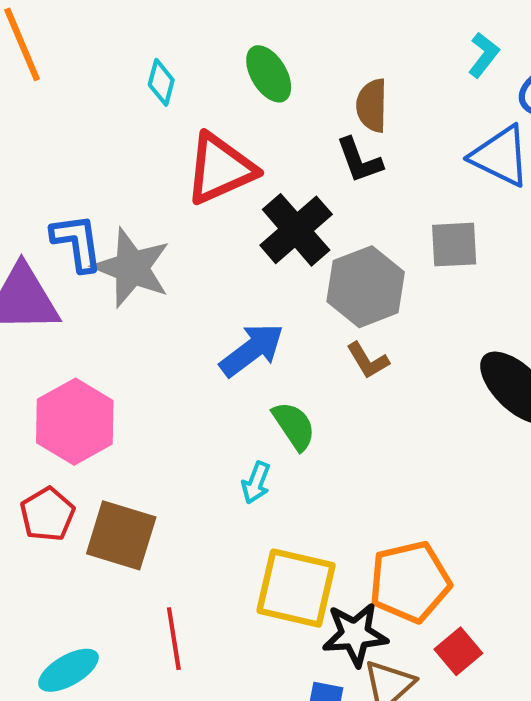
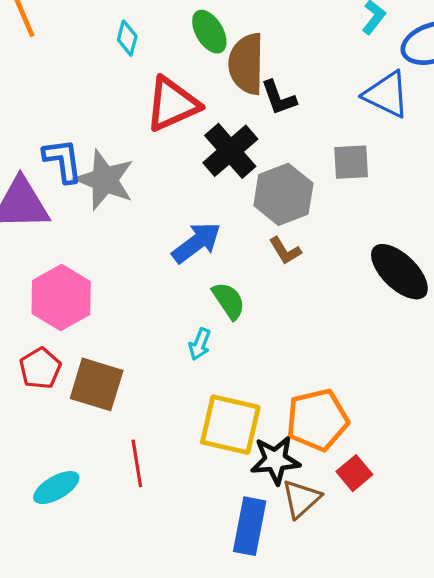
brown semicircle: (372, 105) -> (246, 64), moved, size x1.5

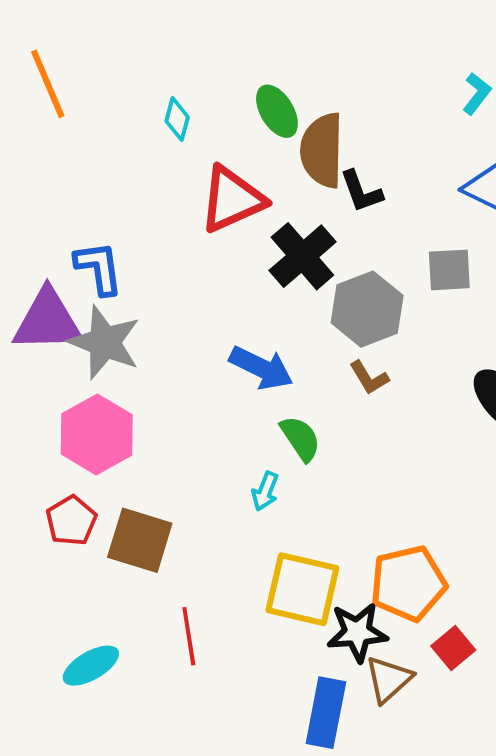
gray star: (105, 180) -> (105, 342), moved
blue arrow: (196, 243) -> (261, 368), turned 63

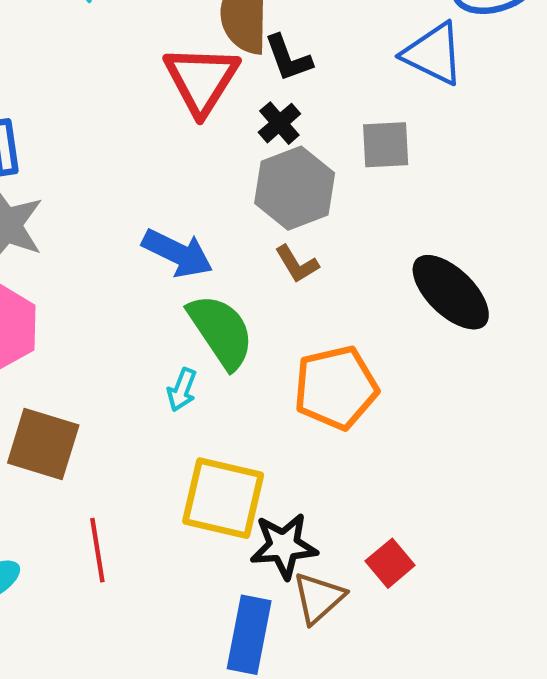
red triangle: (232, 199) -> (201, 80), moved, turned -34
black cross: (302, 256) -> (279, 123), moved, size x0.6
green semicircle: (300, 438) -> (221, 331), size x1.5
orange pentagon: (408, 583) -> (336, 388), moved

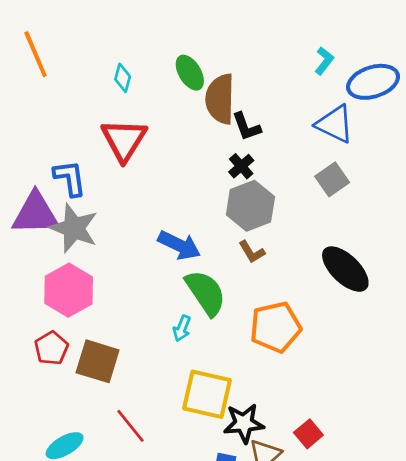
red triangle: (201, 80) -> (124, 140), moved
gray square: (386, 145) -> (332, 179), moved, turned -32
red line: (97, 550) -> (130, 426), turned -30

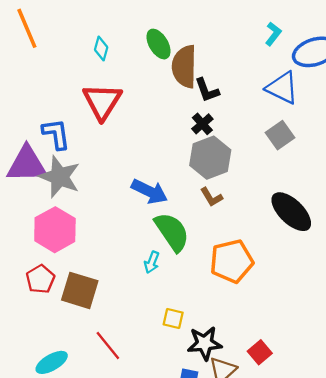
yellow square: (207, 394) -> (173, 319), size x0.5

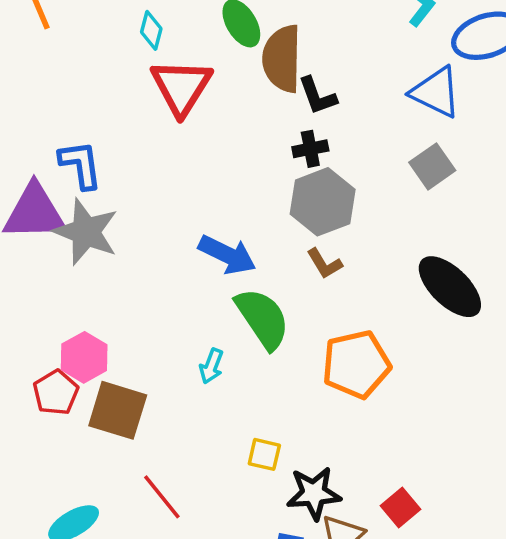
red triangle: (102, 101) -> (181, 87), moved
black cross: (202, 124) -> (310, 149), turned 30
pink hexagon: (55, 230) -> (84, 357), moved, size x0.7
cyan arrow: (152, 262) -> (211, 366), moved

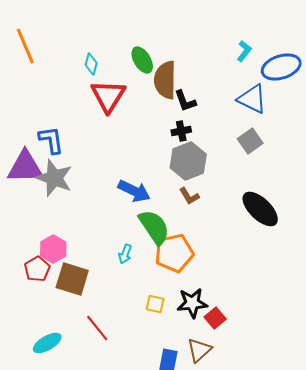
orange pentagon: (356, 364) -> (174, 253), moved
black star: (314, 493) -> (192, 303), moved
red square: (400, 507) -> (215, 318), moved

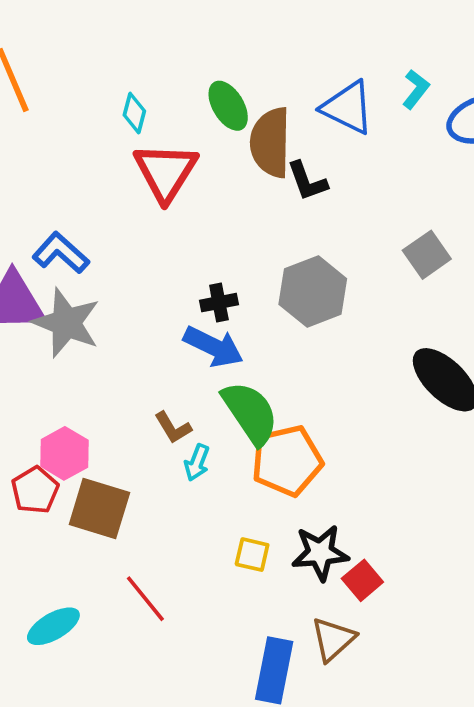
blue triangle: (252, 99) -> (348, 108), moved
black cross: (181, 131) -> (219, 303), moved
blue L-shape: (51, 140) -> (61, 253), turned -40
brown L-shape: (189, 196) -> (173, 428), moved

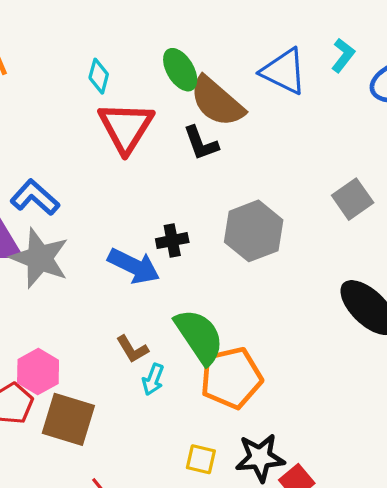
brown semicircle: (270, 143) -> (217, 102), turned -50
black L-shape: (307, 181) -> (201, 143), moved
blue arrow: (213, 347) -> (134, 266), moved

